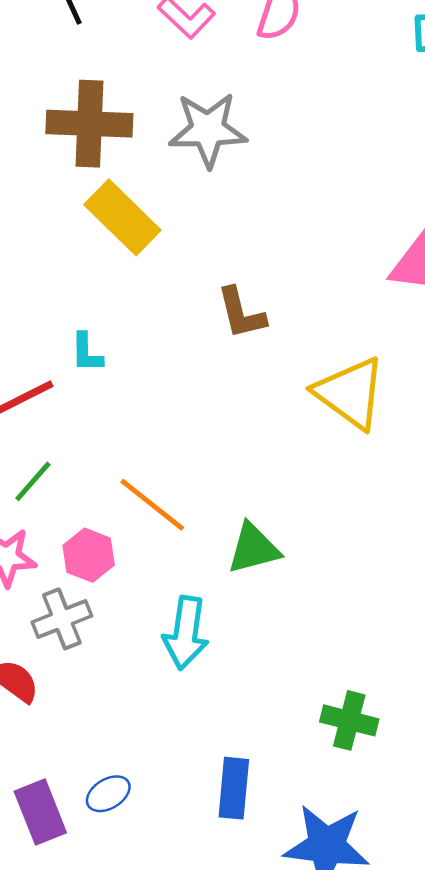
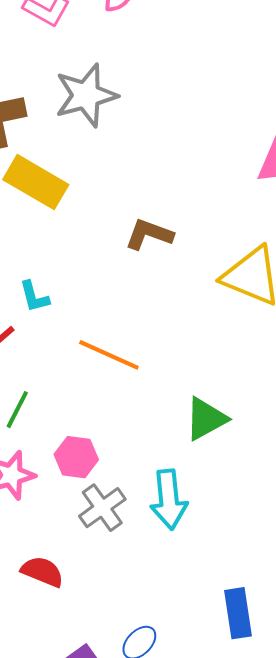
brown L-shape: (241, 313) -> (149, 234), turned 138
orange line: (152, 505) -> (109, 355), moved
gray cross: (62, 619) -> (102, 508), moved

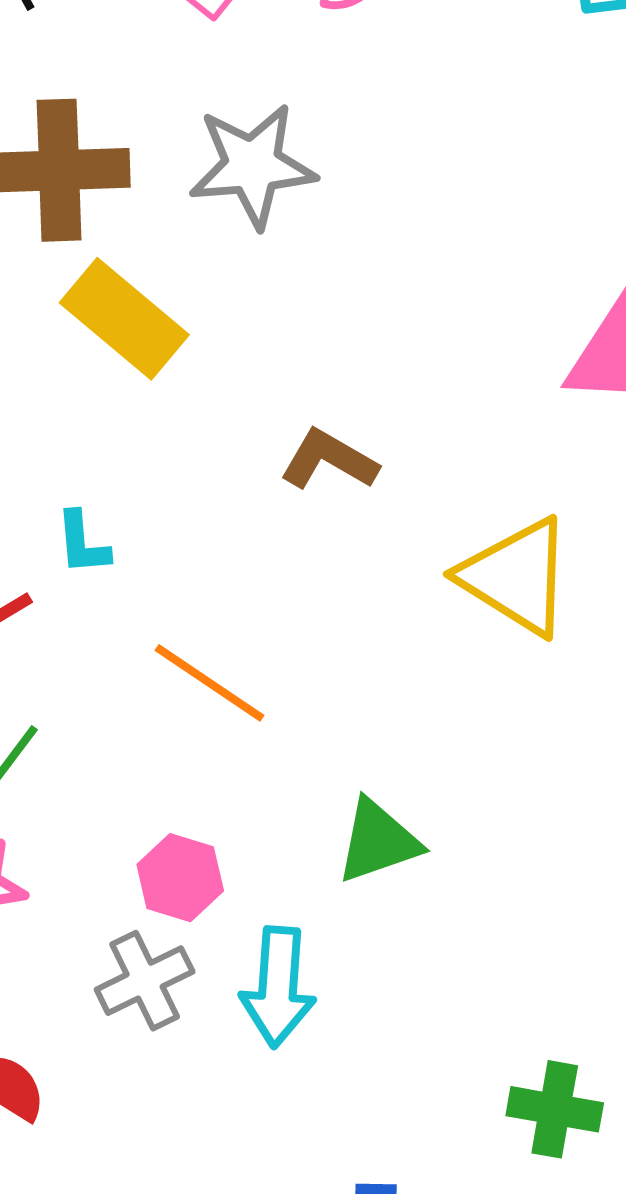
pink hexagon: (76, 457) -> (180, 878), moved

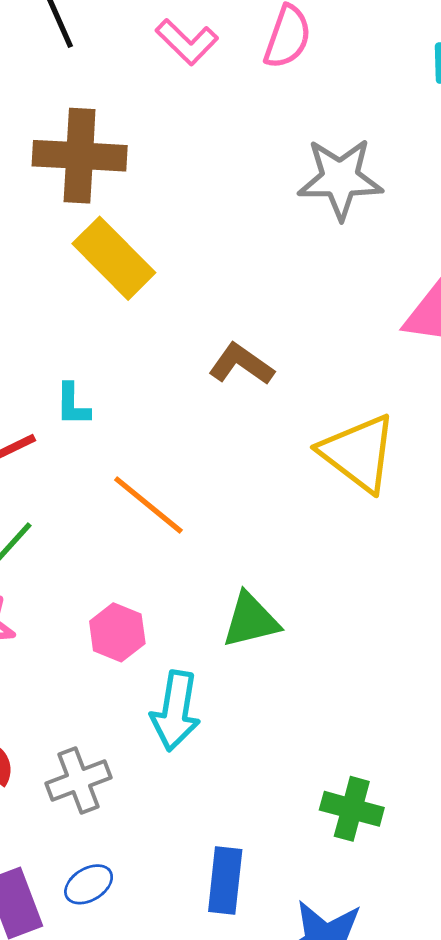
gray star: (252, 166) -> (340, 179), moved
gray cross: (145, 981) -> (79, 780), moved

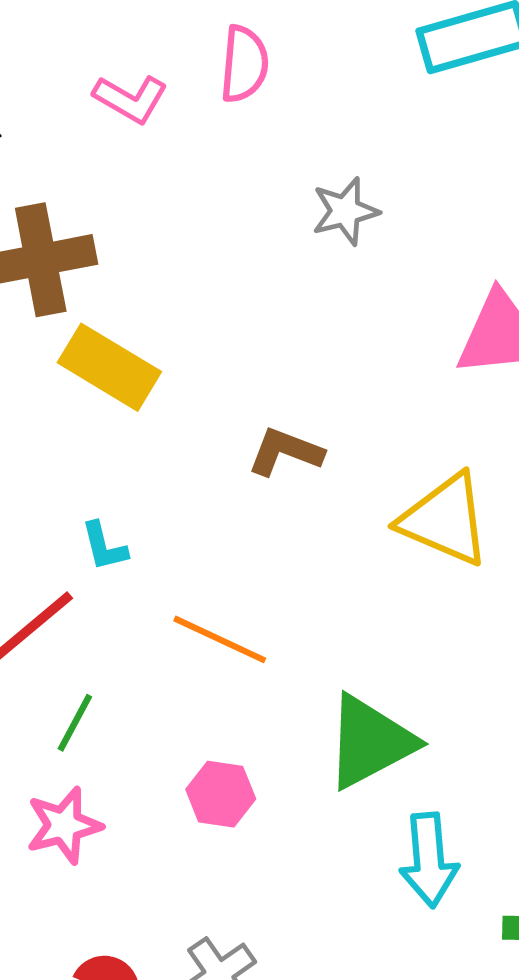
gray star: (340, 179) -> (345, 211), size x0.7
green triangle: (251, 620) -> (370, 742), size x1.4
cyan arrow: (176, 711) -> (429, 860), moved

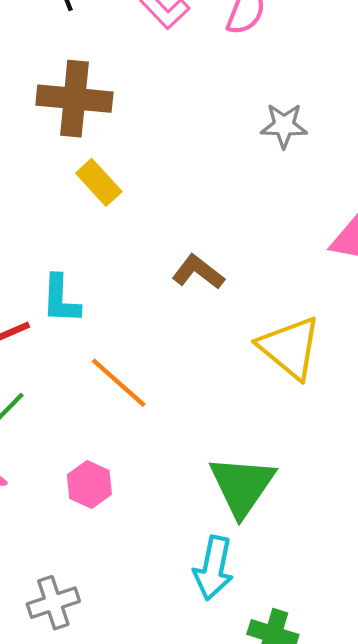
yellow rectangle: (109, 367) -> (99, 182), size x0.7
cyan L-shape: (104, 546) -> (61, 299), size x1.4
green triangle: (370, 742) -> (242, 486), moved, turned -44

